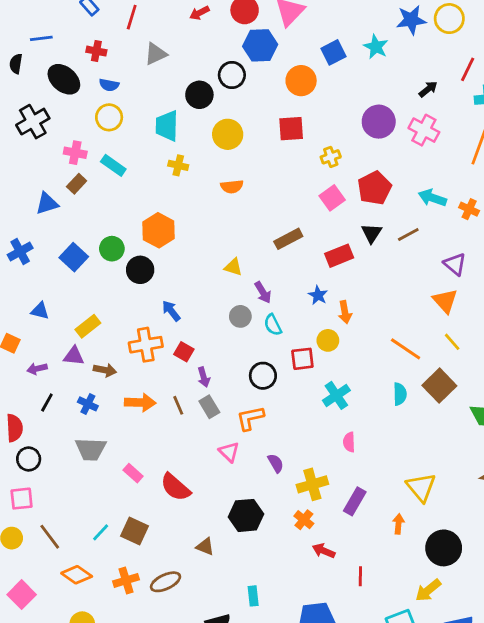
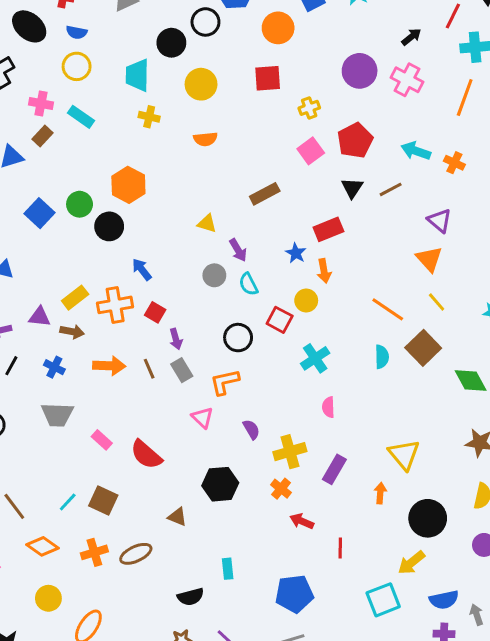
red rectangle: (339, 256) -> (328, 229), moved
yellow rectangle: (88, 326) -> (75, 298), moved
red square: (302, 359) -> (280, 320), turned 35

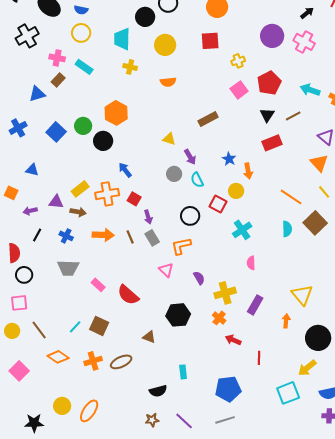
red rectangle: (328, 229) -> (272, 143), moved
yellow circle: (48, 598) -> (62, 406), moved

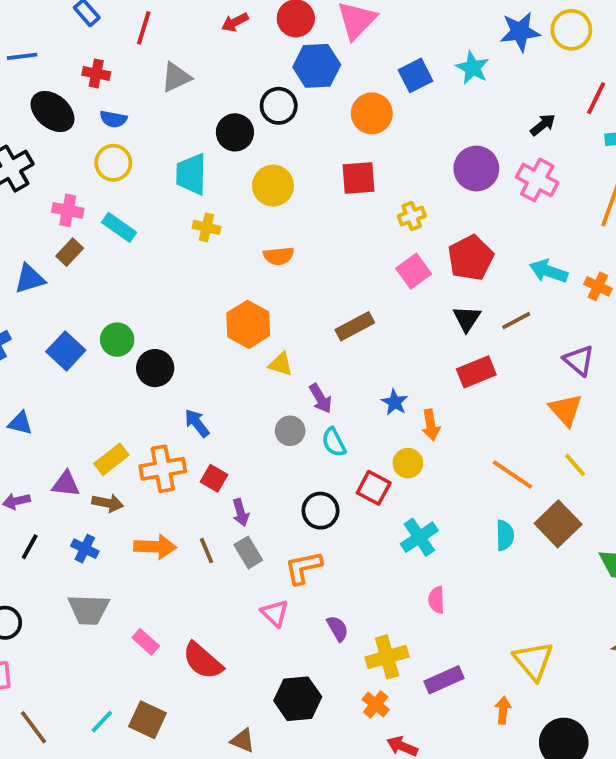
orange hexagon: (116, 113) -> (248, 324), moved
purple rectangle: (255, 305) -> (444, 680), turned 36

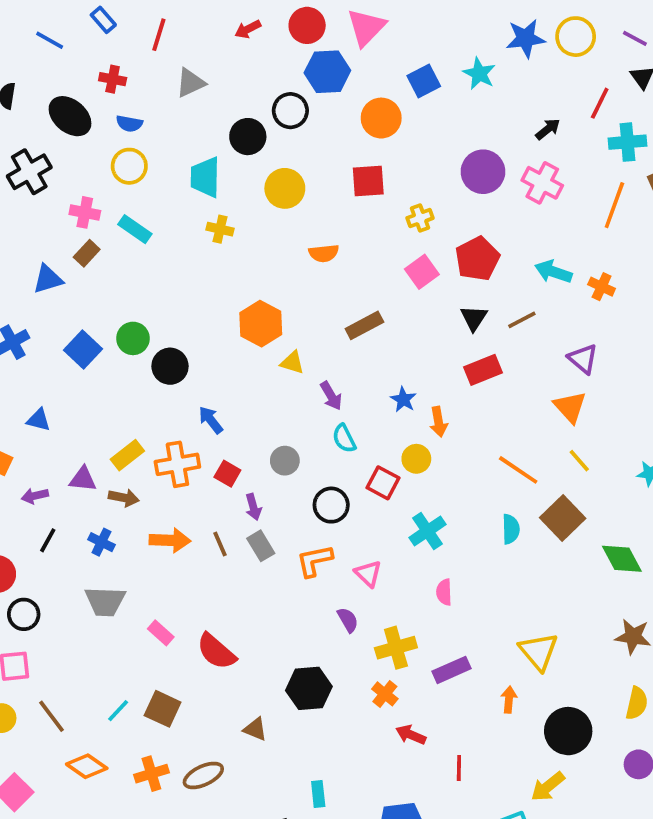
blue line: (22, 56) -> (50, 40), moved, turned 36
orange semicircle: (279, 256) -> (324, 253), moved
gray circle: (290, 431) -> (285, 461), moved
pink triangle: (275, 613) -> (368, 574), moved

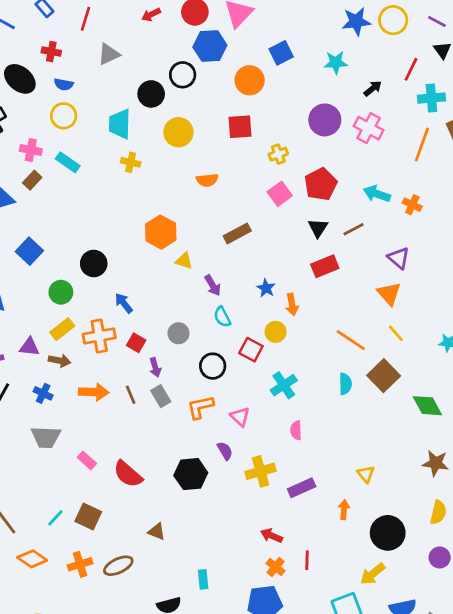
cyan star: (479, 74) -> (336, 62), moved, turned -30
green circle: (133, 338) -> (61, 292), moved
yellow triangle: (539, 651) -> (366, 474), size x0.6
black hexagon: (309, 688) -> (191, 474), moved
orange cross: (385, 694) -> (276, 567), moved

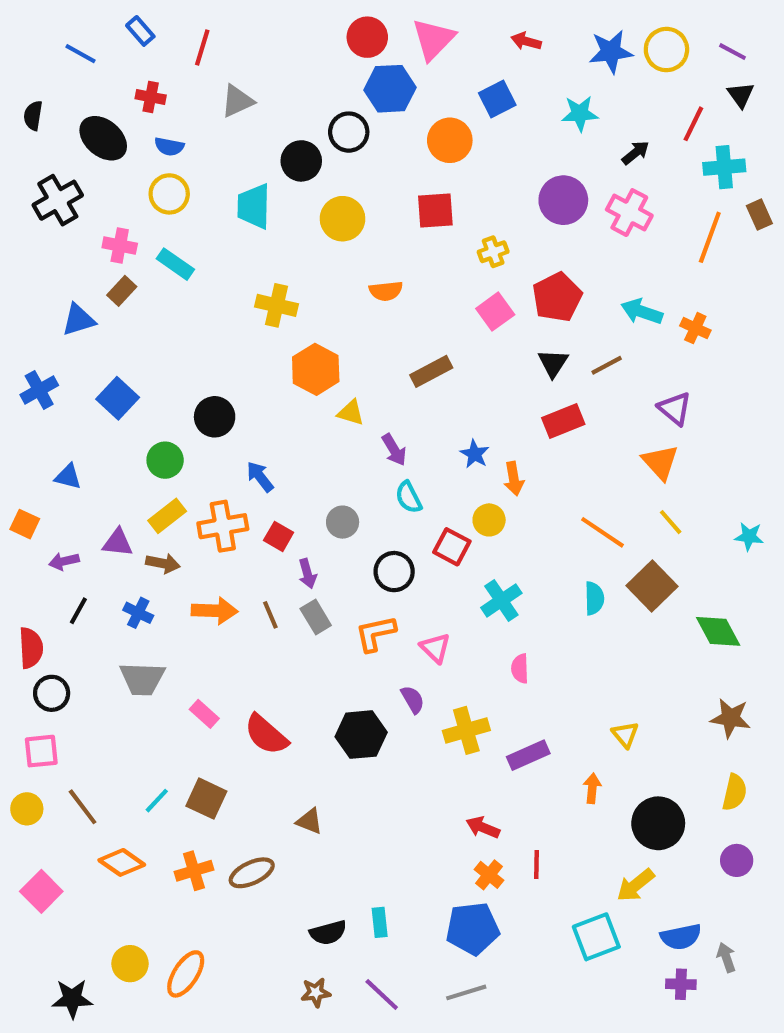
red arrow: (151, 15) -> (526, 41), moved, turned 42
yellow cross: (131, 162) -> (276, 305), moved, size x1.4
cyan rectangle: (203, 579) -> (380, 922), moved

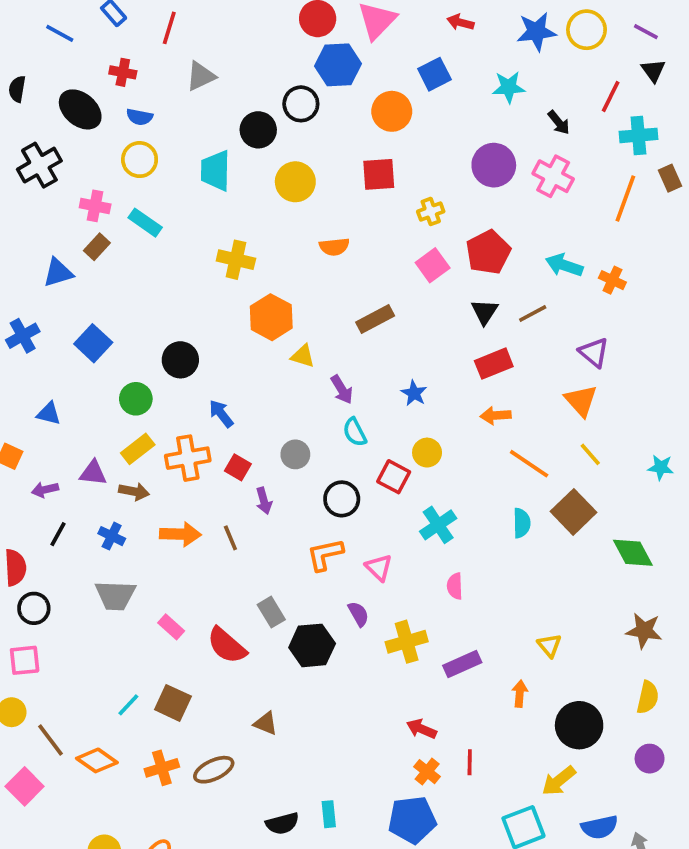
black arrow: (636, 153) -> (559, 122), turned 90
orange arrow: (514, 479) -> (496, 415), moved, turned 96
gray rectangle: (316, 617) -> (271, 612), moved
brown line: (83, 807) -> (51, 740), moved

